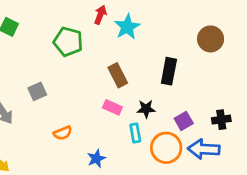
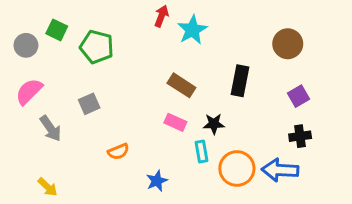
green pentagon: (68, 42) -> (97, 47), moved
brown rectangle: (118, 75) -> (181, 85), turned -30
purple square: (184, 121) -> (299, 96), moved

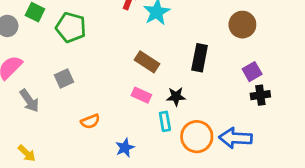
black cross: (300, 136) -> (260, 95), moved

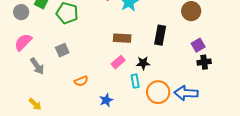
brown rectangle: (147, 62) -> (122, 38), turned -30
pink rectangle: (141, 95) -> (118, 62), turned -64

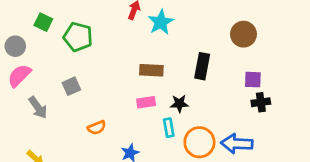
gray circle: (21, 12) -> (15, 46), moved
purple square: (198, 45) -> (253, 80), turned 32
pink rectangle: (118, 62) -> (146, 102), turned 32

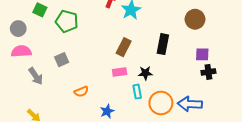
brown rectangle: (151, 70) -> (124, 47), turned -66
pink semicircle: (19, 76) -> (21, 51), turned 42

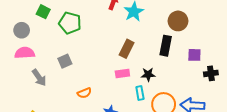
brown circle: (195, 19) -> (178, 21), moved
purple square: (202, 54) -> (194, 55), moved

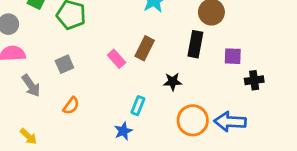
pink rectangle: (122, 73) -> (117, 59), moved, turned 56
orange semicircle: (84, 93) -> (71, 106), moved, turned -32
cyan rectangle: (140, 93) -> (138, 106), moved, turned 32

